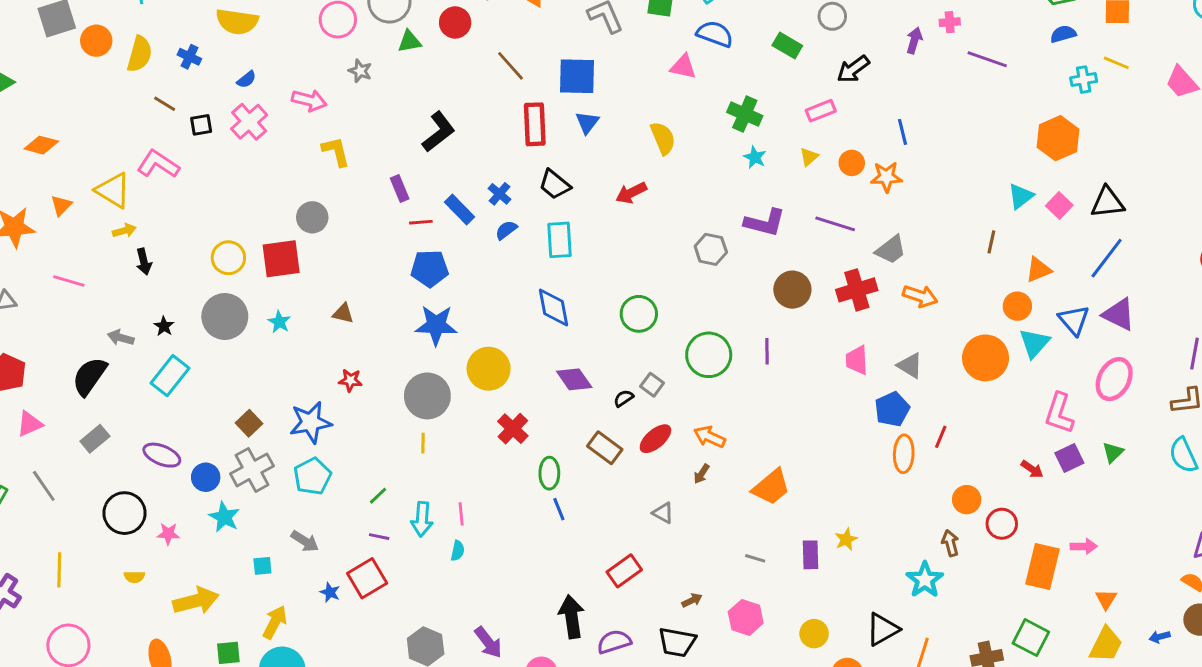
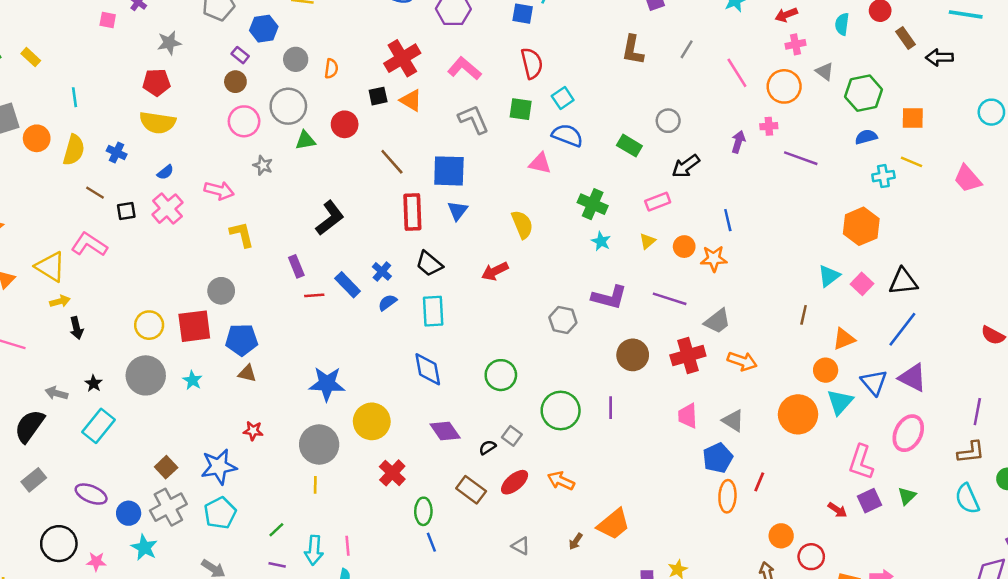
blue pentagon: (430, 268) -> (242, 340), moved
brown arrow: (702, 474) -> (576, 541), moved

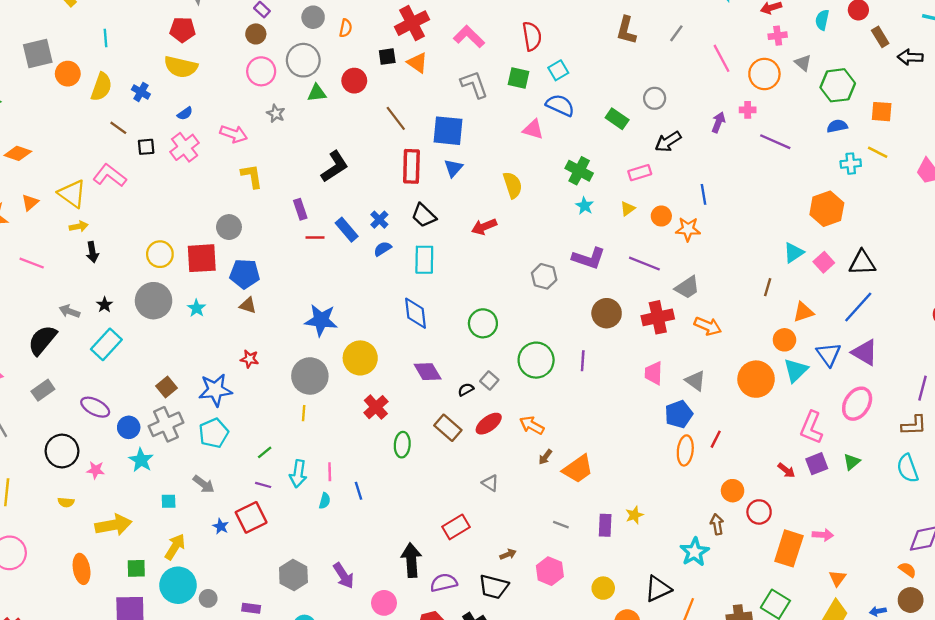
brown arrow: (576, 541) -> (545, 457), moved
blue line: (431, 542) -> (359, 491), moved

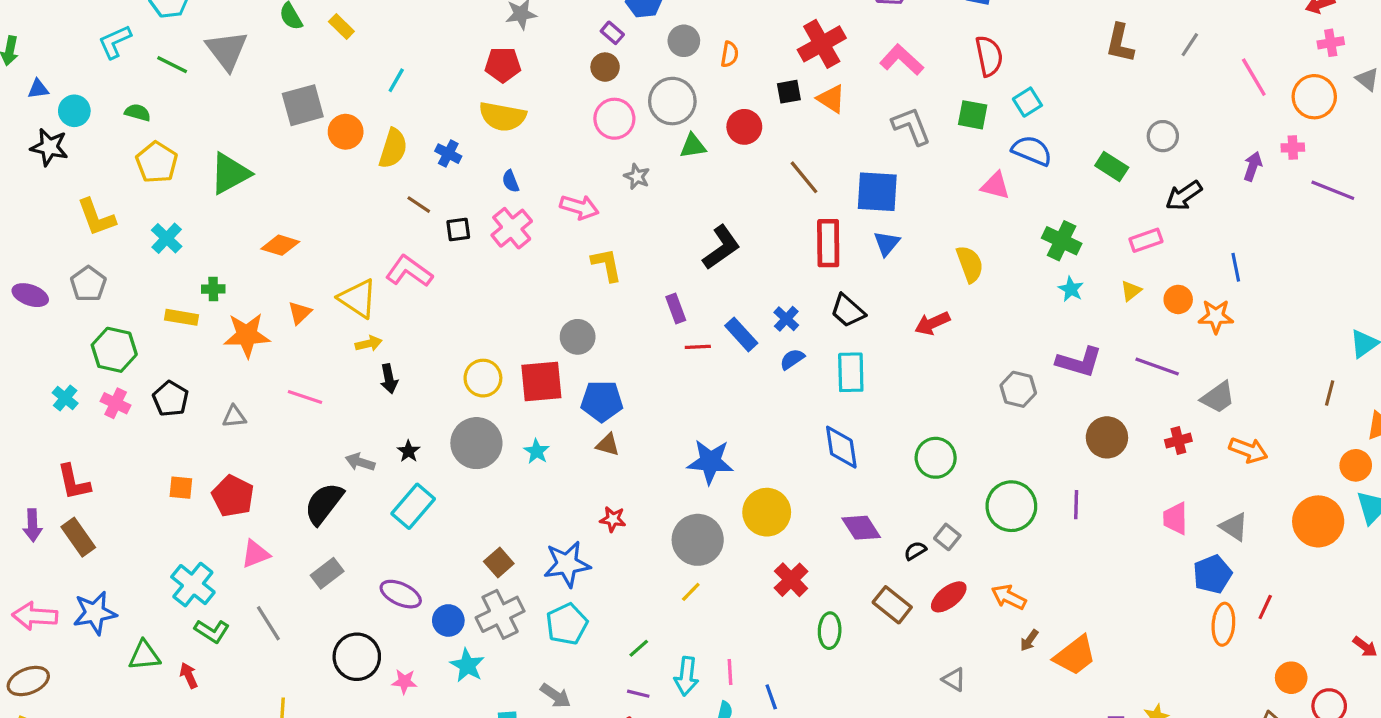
cyan line: (105, 38) -> (396, 80), turned 36
blue semicircle: (185, 113) -> (511, 181), turned 105
red cross: (658, 317) -> (1178, 441), size x0.6
yellow line: (304, 413) -> (691, 592), turned 42

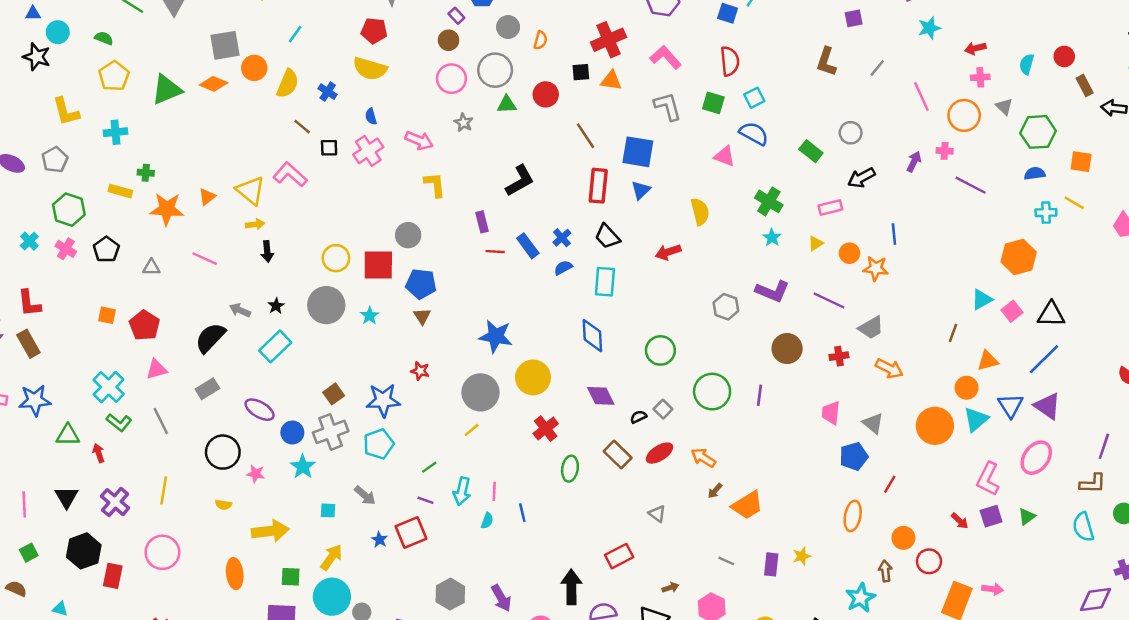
orange triangle: (831, 99) -> (611, 80), turned -30
cyan cross: (167, 238) -> (116, 132), turned 35
orange diamond: (280, 245) -> (214, 84), moved
brown triangle: (608, 445) -> (422, 316), turned 36
orange ellipse: (1223, 624) -> (853, 516), moved

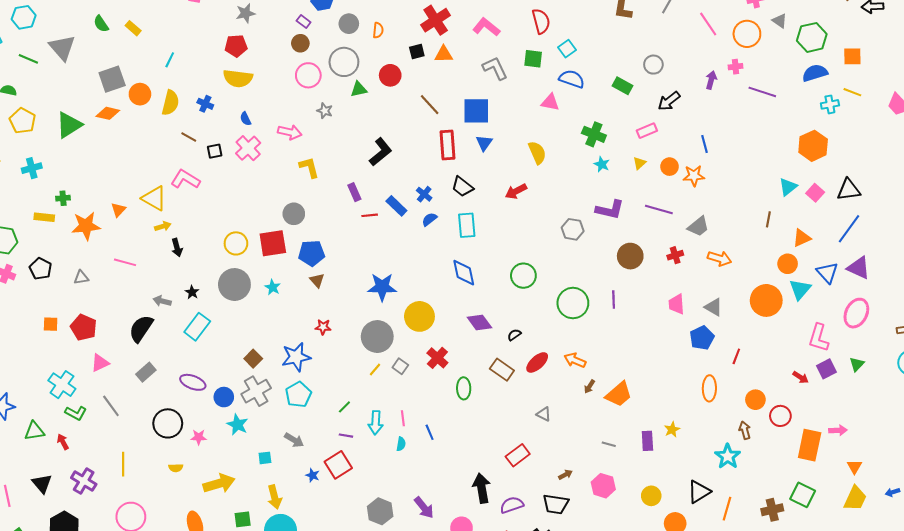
blue semicircle: (1035, 173) -> (815, 73), size x1.4
gray square: (663, 409) -> (400, 366), moved
yellow arrow: (331, 557) -> (275, 497), turned 140

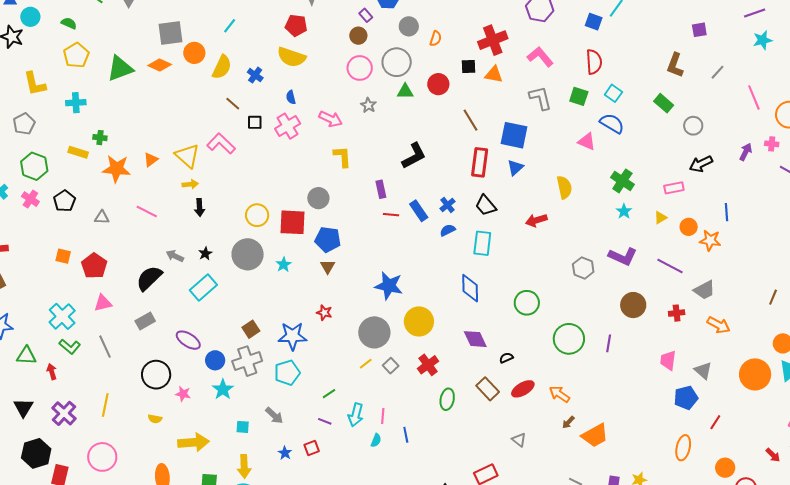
cyan square: (567, 49) -> (613, 93), turned -30
green rectangle: (623, 86) -> (664, 103), moved
red square: (338, 465) -> (312, 448), size x0.6

